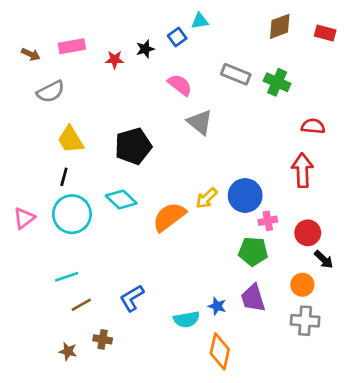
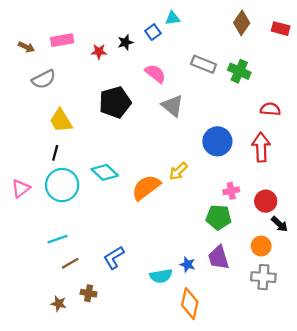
brown diamond: (280, 26) -> (242, 23), turned -35
black pentagon: (133, 146) -> (115, 102), moved
blue circle: (245, 195) -> (217, 141), moved

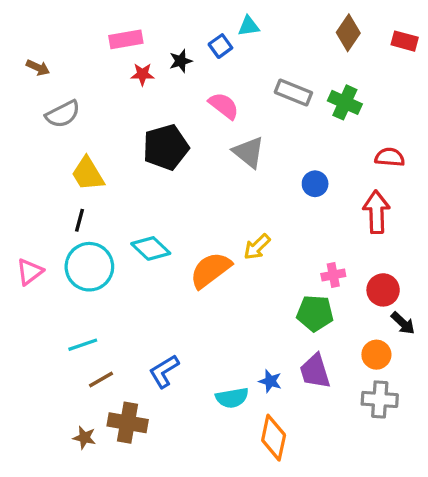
pink rectangle: (62, 40) -> (126, 39), moved
blue circle: (217, 141) -> (315, 184), moved, size x0.6
brown cross: (89, 293) -> (128, 423), size x1.6

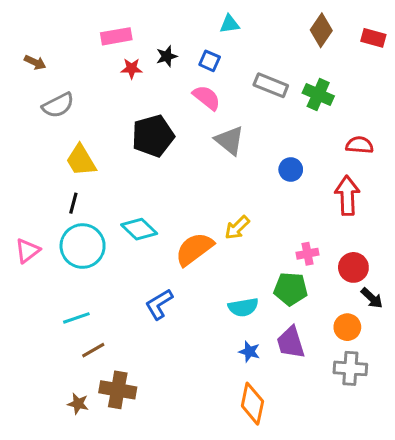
blue square: (220, 46) -> (210, 61), moved, turned -30
blue L-shape: (164, 371) -> (159, 304), moved
cyan semicircle: (232, 398) -> (243, 307), moved

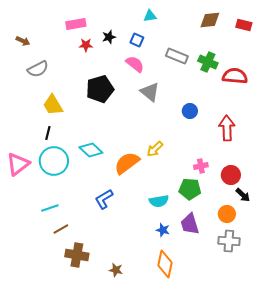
brown diamond: (321, 30) -> (210, 20), turned 50
red semicircle: (360, 145) -> (235, 76), moved, size x1.4
pink triangle: (27, 251) -> (18, 164), size x1.4
brown star: (78, 404) -> (116, 270), moved

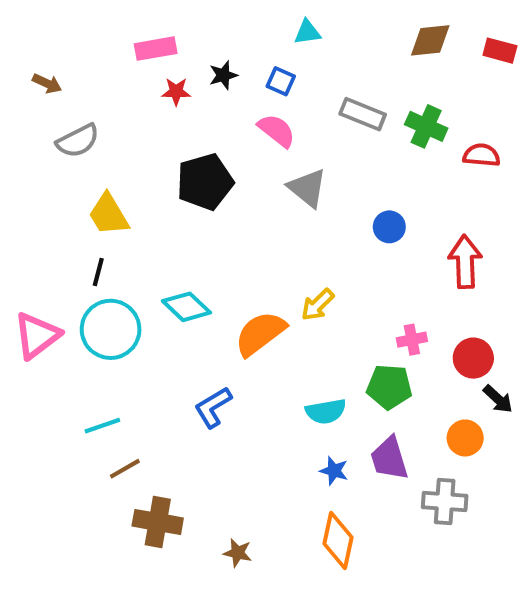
red semicircle: (235, 76) -> (482, 155), size x0.7
gray cross: (229, 241) -> (445, 501), moved

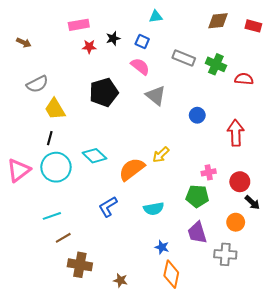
gray semicircle: (78, 141) -> (37, 84), moved
cyan semicircle: (326, 411) -> (154, 209), moved
blue star: (334, 471) -> (162, 247), moved

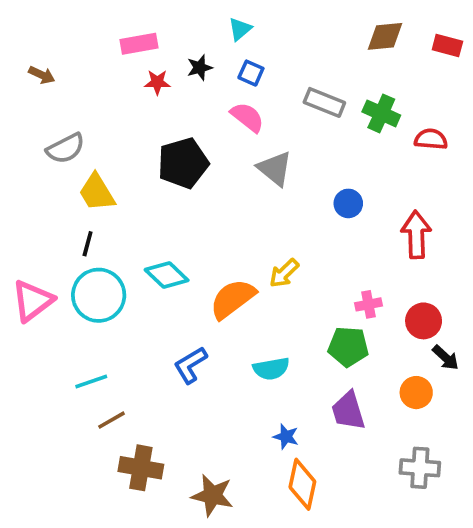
cyan triangle: (156, 17) -> (240, 29), moved, turned -32
gray cross: (225, 254) -> (420, 468), moved
brown star: (120, 280) -> (212, 495), size x1.6

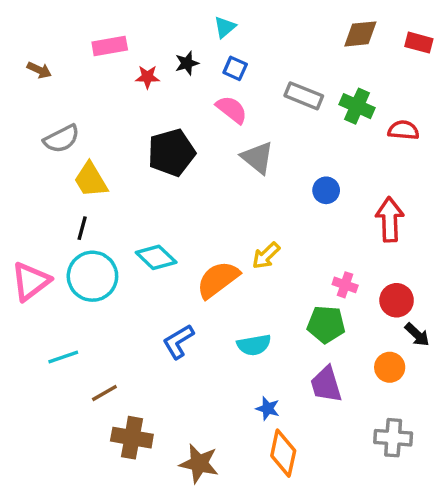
pink rectangle: (139, 44) -> (110, 46), moved
pink cross: (368, 304) -> (345, 285), turned 30
cyan line: (91, 381) -> (63, 357), moved

